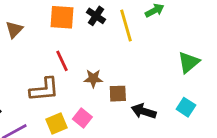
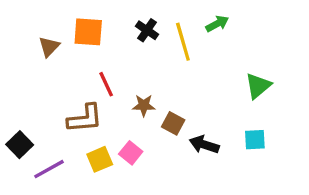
orange square: (62, 17) -> (88, 32), moved
brown square: (118, 94) -> (173, 123), turned 30
cyan square: (186, 107) -> (255, 140), turned -36

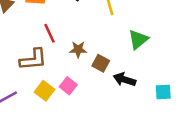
green triangle: (258, 86) -> (138, 39), moved
cyan square: (255, 140) -> (163, 92), moved
yellow square: (100, 159) -> (44, 91), turned -30

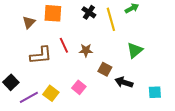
brown star: (78, 49) -> (86, 50), moved
brown L-shape: (33, 59) -> (41, 55), moved
yellow square: (44, 91) -> (51, 93), moved

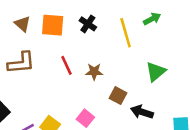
black cross: (89, 12) -> (88, 24), moved
brown triangle: (29, 22) -> (22, 24), moved, turned -32
brown L-shape: (41, 55) -> (21, 63), moved

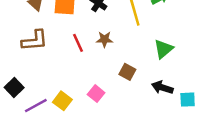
brown star: (94, 72) -> (104, 39), moved
black arrow: (142, 112) -> (162, 88), moved

